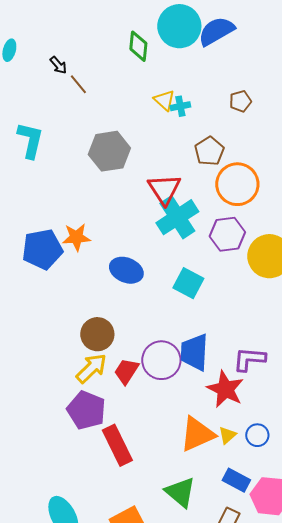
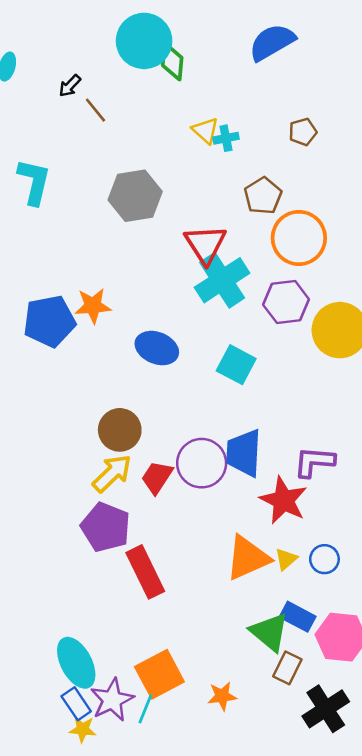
cyan circle: (179, 26) -> (144, 41), moved
black arrow: (58, 65) -> (70, 86), turned 84
green triangle: (180, 492) -> (269, 632), moved

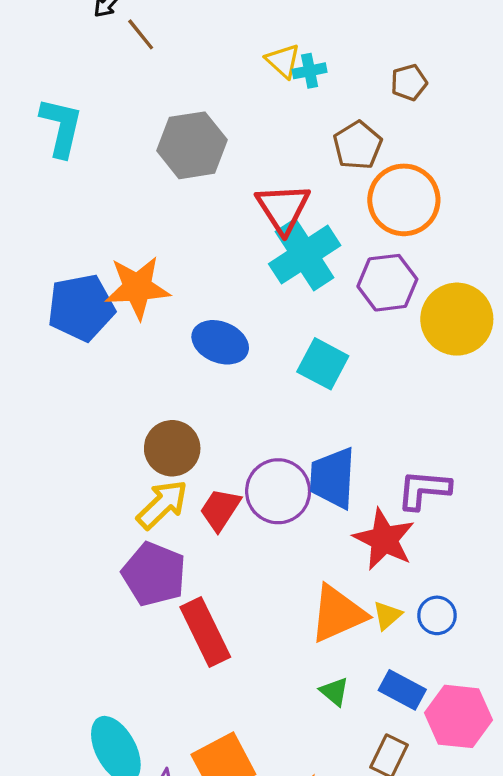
brown pentagon: (303, 132) -> (409, 82), moved
orange star: (93, 306) -> (137, 288), size x1.4
green triangle: (269, 632) -> (334, 692), moved, size x0.6

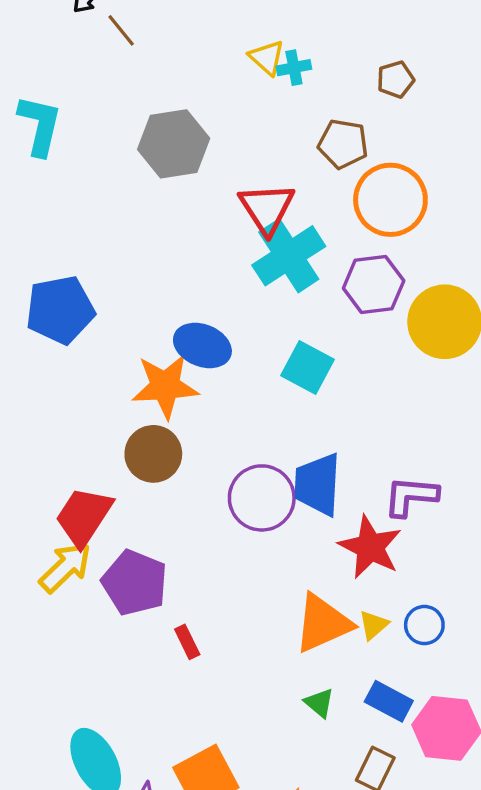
brown pentagon: (358, 145) -> (343, 144), turned -30
orange star: (137, 288) -> (165, 386), moved
yellow arrow: (162, 505) -> (65, 567), moved
red trapezoid: (220, 509) -> (84, 517), moved, size x1.4
red rectangle: (205, 632) -> (187, 642), size x0.5

